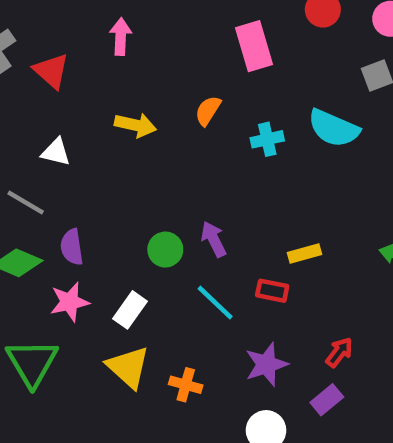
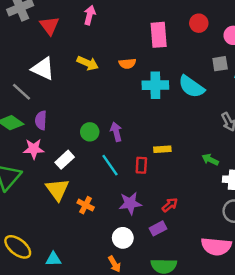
orange semicircle: (208, 111) -> (127, 64), turned -140
cyan cross: (267, 139) -> (155, 85), size x1.5
white triangle: (56, 152) -> (43, 69), size x1.5
red rectangle: (272, 291) -> (141, 165), turned 70

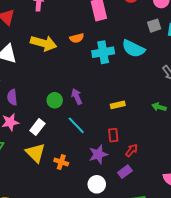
yellow arrow: (88, 63) -> (44, 43), size x1.4
red rectangle: (141, 165) -> (113, 135), moved

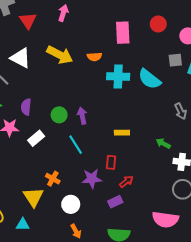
purple semicircle: (12, 97) -> (26, 107), moved
yellow triangle: (35, 153) -> (33, 197), moved
white circle: (97, 184) -> (71, 204), moved

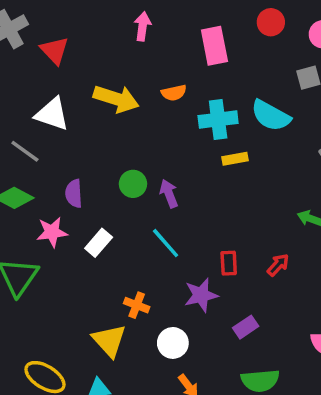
pink arrow: (63, 13) -> (143, 26), moved
green circle: (59, 115) -> (133, 184), moved
yellow rectangle: (122, 133) -> (235, 159), moved
red arrow: (126, 182) -> (278, 265), moved

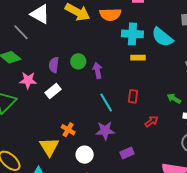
orange semicircle: (174, 93) -> (110, 15), size x1.5
purple semicircle: (74, 193) -> (54, 65), moved
cyan line: (166, 243) -> (106, 103), moved
red rectangle: (229, 263) -> (133, 96), moved

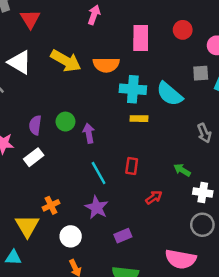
orange cross: (68, 130) -> (51, 205), turned 32
purple star: (105, 131) -> (97, 207), turned 30

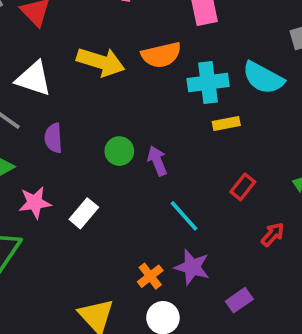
purple semicircle: (35, 125) -> (53, 138), moved
red rectangle: (132, 166) -> (243, 187), moved, turned 42
orange cross: (51, 205) -> (150, 276), moved

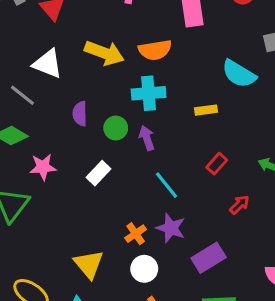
cyan cross: (208, 82) -> (149, 93), moved
purple semicircle: (53, 138) -> (80, 114), moved
white rectangle: (84, 213) -> (98, 173), moved
purple rectangle: (239, 300) -> (209, 258), size x1.5

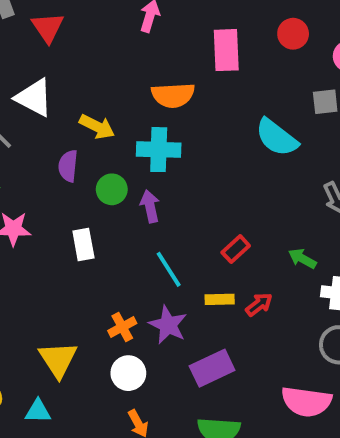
yellow arrow: (104, 53) -> (97, 127), moved, size x0.7
yellow rectangle: (206, 110) -> (220, 299), moved
white rectangle: (98, 173) -> (83, 244), turned -60

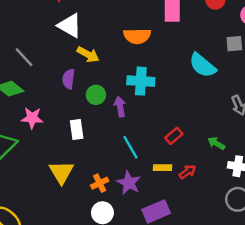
white triangle: (34, 98) -> (70, 26), moved
cyan cross: (159, 150) -> (141, 81), moved
yellow triangle: (58, 359) -> (61, 172), moved

